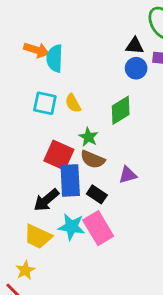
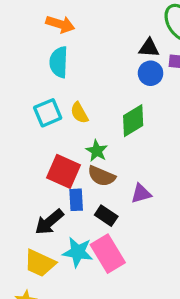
orange arrow: (36, 50) -> (60, 24), moved
cyan square: (45, 103) -> (48, 113), turned -35
blue rectangle: (70, 180) -> (76, 200), size x0.6

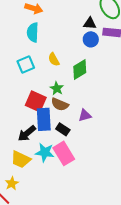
yellow semicircle: (79, 113) -> (54, 59), moved
blue rectangle: (76, 200) -> (44, 119), size x1.6

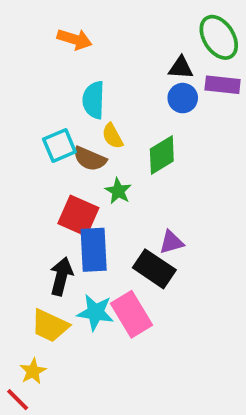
cyan semicircle: (33, 32) -> (94, 100), moved
brown semicircle: (60, 104) -> (90, 159), moved
black rectangle: (63, 129) -> (154, 269), moved, size x1.5
black arrow: (27, 133) -> (61, 276), turned 144

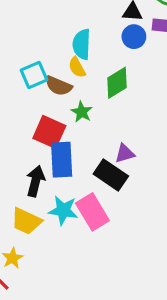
cyan semicircle: (94, 100) -> (82, 44), moved

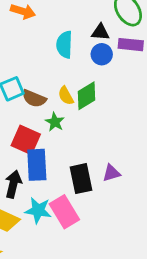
cyan semicircle: (82, 44) -> (64, 45), moved
yellow semicircle: (77, 67) -> (66, 96), moved
purple triangle: (125, 153) -> (111, 173), moved
black rectangle: (111, 175) -> (81, 179), turned 44

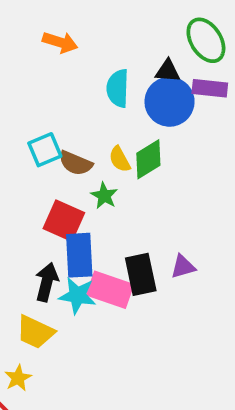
blue circle: (102, 54) -> (170, 102), size x1.6
cyan star: (38, 210) -> (77, 295), moved
pink rectangle: (64, 212) -> (110, 290), moved, turned -40

